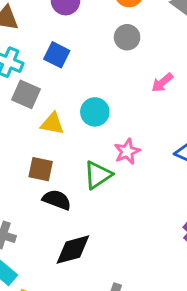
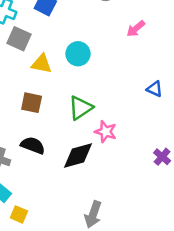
pink star: (127, 151) -> (106, 132), moved, turned -30
black semicircle: (57, 200) -> (33, 145), moved
black diamond: (73, 250) -> (78, 155), moved

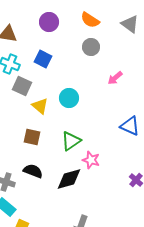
yellow triangle: (42, 64) -> (40, 106), turned 30
blue triangle: (155, 89) -> (130, 126), size x1.5

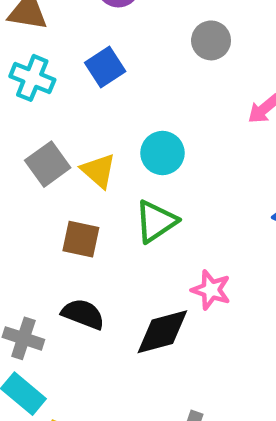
blue square: (43, 59) -> (105, 67), turned 30
gray square: (22, 86) -> (48, 164), moved, turned 30
green triangle: (71, 141) -> (156, 221), moved

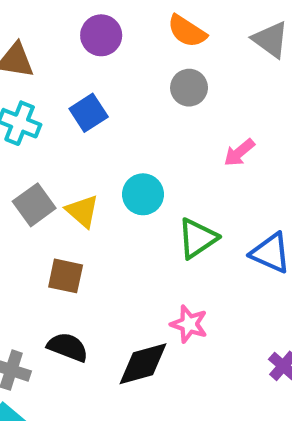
green triangle: (156, 221) -> (197, 238), moved

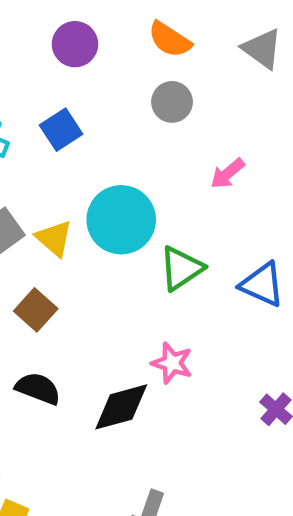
cyan circle: (143, 194) -> (121, 220), size x1.5
brown square: (66, 276) -> (36, 310), turned 30

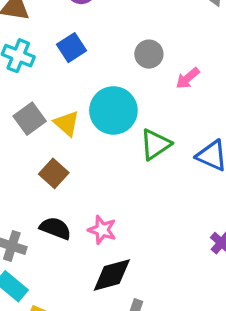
gray circle: (172, 102) -> (149, 54), moved
pink star: (172, 363) -> (102, 230), moved
black diamond: (121, 407) -> (112, 275), moved

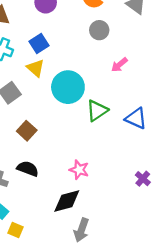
gray circle: (149, 54) -> (99, 30), moved
yellow triangle: (67, 123) -> (36, 68), moved
pink star: (102, 230) -> (79, 170), moved

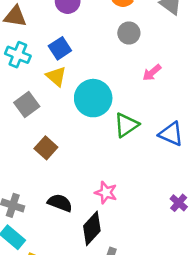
black semicircle: (28, 169) -> (60, 203), moved
black diamond: (67, 201) -> (92, 228), turned -32

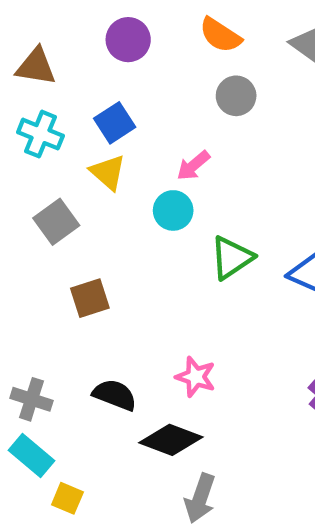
pink arrow: (152, 73) -> (193, 166), moved
cyan circle: (93, 98) -> (173, 210), size x0.6
brown square: (46, 148) -> (90, 298), turned 30
black diamond: (92, 228) -> (171, 440), turned 68

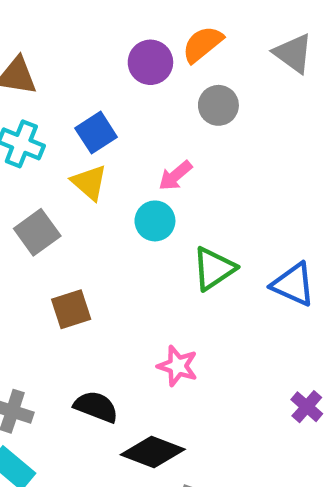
orange semicircle: (220, 35) -> (203, 44), turned 108
purple circle: (128, 40) -> (150, 62), moved
pink star: (196, 377) -> (178, 366), moved

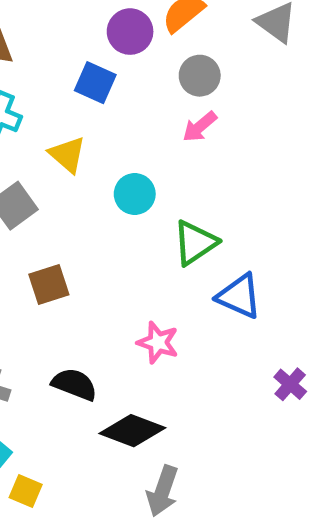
blue square: (96, 133) -> (95, 83), moved, turned -33
pink arrow: (175, 176) -> (200, 127), moved
blue triangle: (293, 284) -> (239, 296), moved

